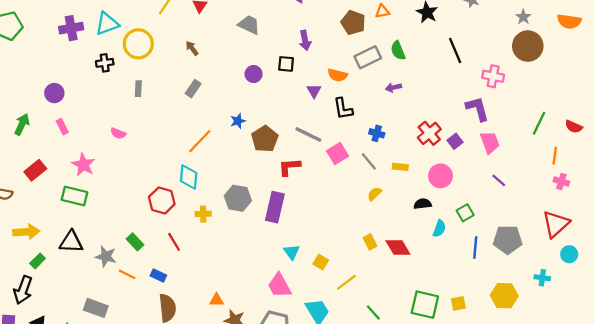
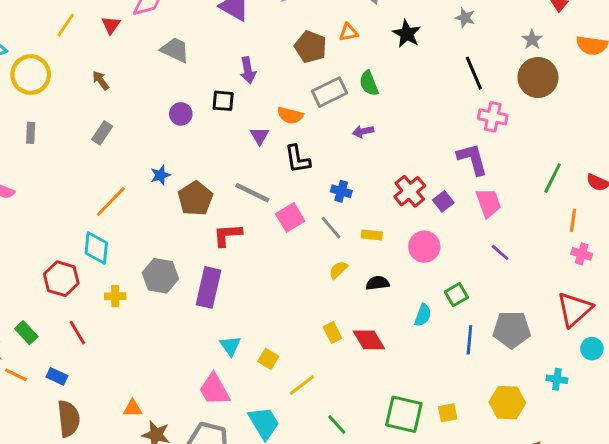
black line: (455, 51) -> (474, 73), moved
black semicircle: (423, 204) -> (378, 283), moved

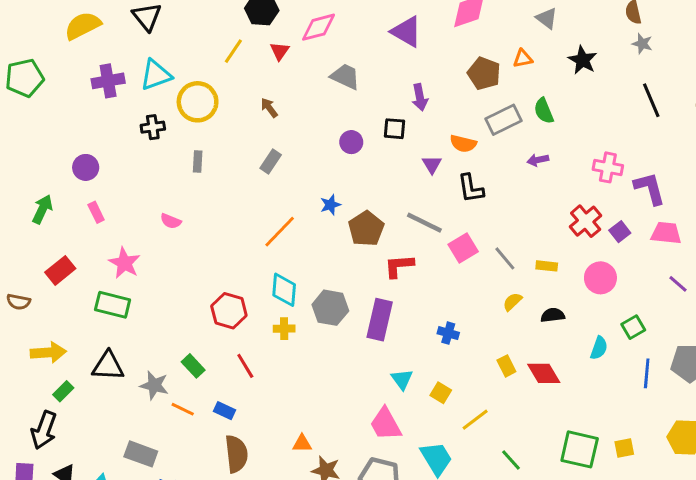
pink cross: (493, 117) -> (608, 167), moved
blue cross: (341, 191) -> (448, 333), moved
pink trapezoid: (488, 203) -> (666, 233), turned -64
cyan diamond: (96, 248) -> (284, 290), moved

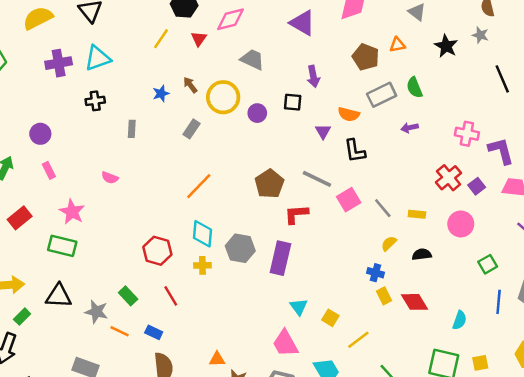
gray star: (642, 44) -> (480, 35), moved
yellow circle: (198, 102) -> (223, 97), moved
blue star: (330, 205) -> (161, 94), moved
blue cross: (448, 333) -> (375, 273), moved
cyan semicircle: (599, 348) -> (460, 320), moved

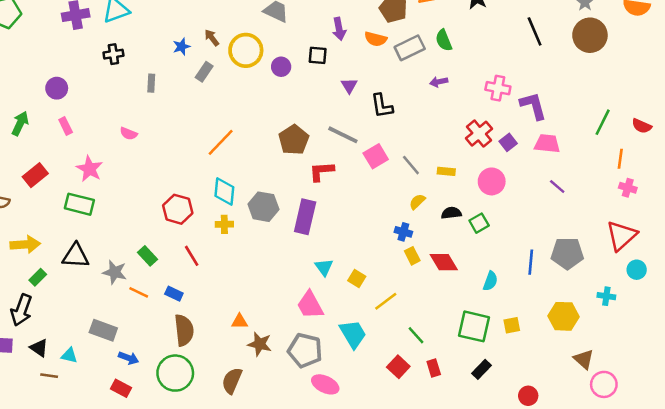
orange semicircle: (349, 114) -> (376, 39), moved
gray rectangle: (191, 129) -> (204, 72), moved
green square: (488, 264) -> (479, 223), moved

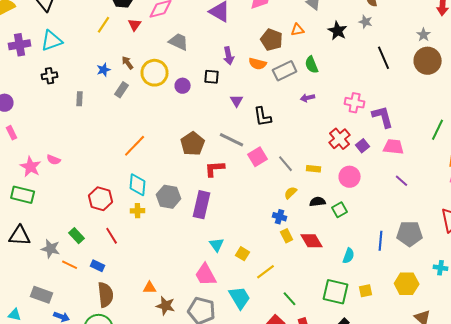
pink semicircle: (129, 134) -> (54, 160), moved

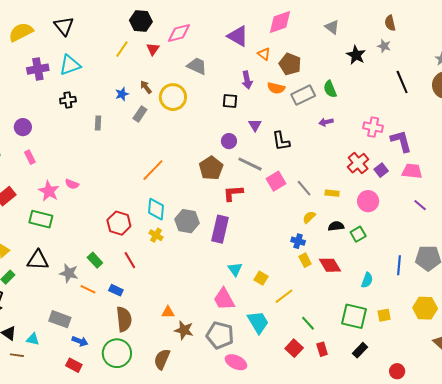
orange triangle: (298, 30) -> (264, 54), moved, turned 48
purple circle: (183, 86) -> (229, 141), moved
yellow cross: (138, 211) -> (156, 235), turned 32

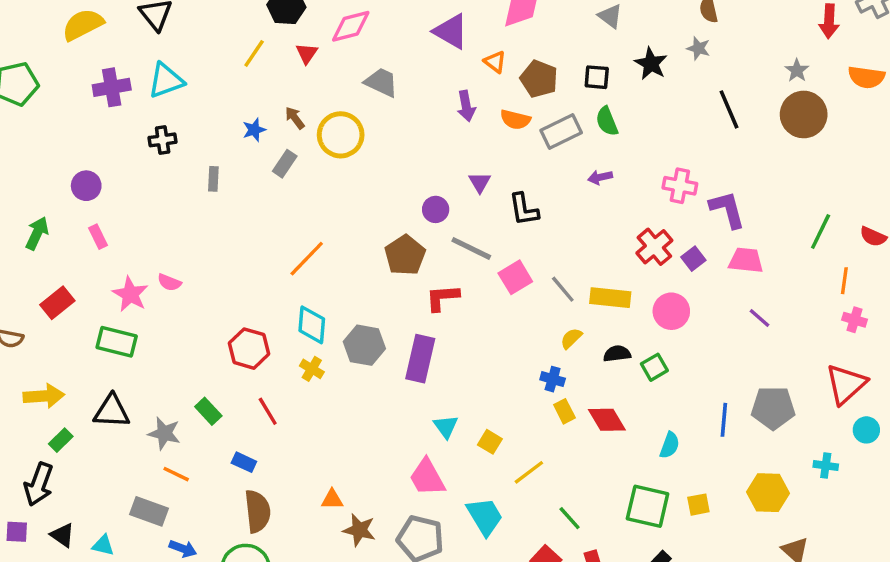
black square: (230, 101) -> (597, 77), moved
yellow rectangle: (332, 193) -> (610, 298), size x1.6
orange line: (88, 289) -> (176, 474), moved

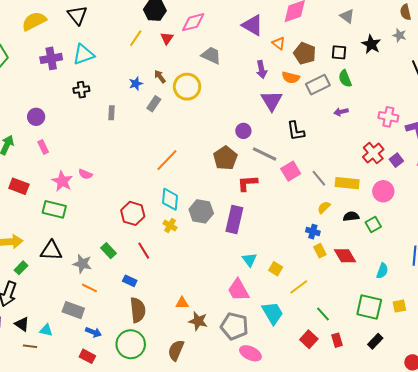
purple triangle: (480, 182) -> (272, 101), moved, size x1.6
red rectangle: (57, 303) -> (19, 186), turned 60

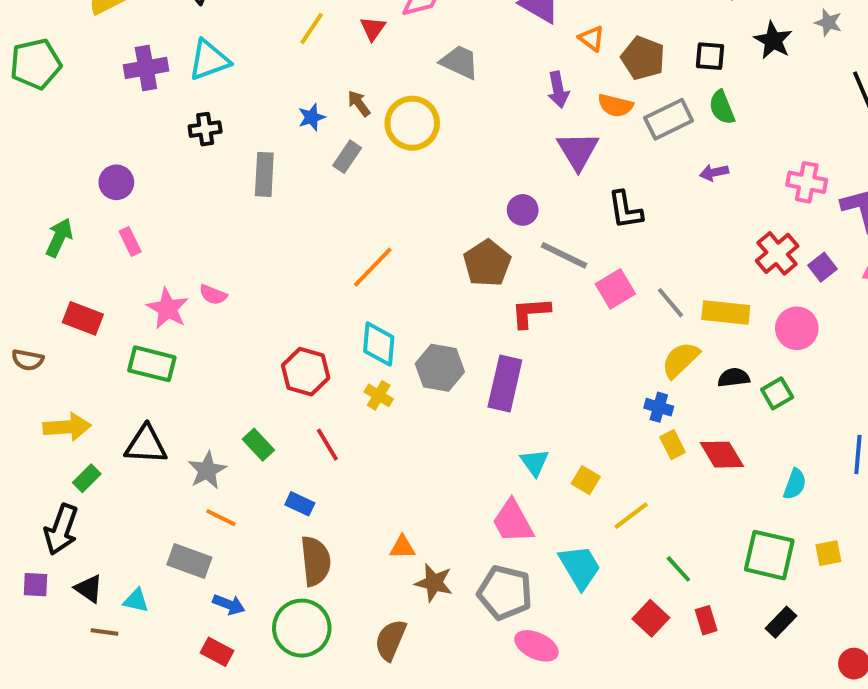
gray rectangle: (112, 113) -> (264, 174), size x1.5
yellow semicircle: (324, 207) -> (680, 360), size x1.5
gray star: (82, 264) -> (207, 470), turned 30

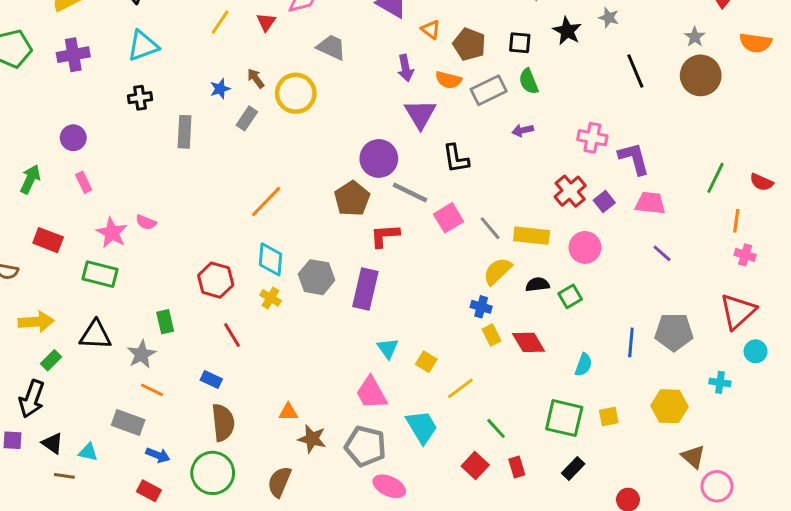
purple cross: (146, 68) -> (73, 55), moved
purple circle: (523, 210) -> (379, 158), size x1.6
green rectangle: (258, 445) -> (165, 322), moved, turned 30

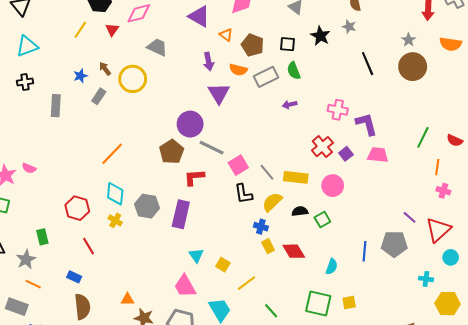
black L-shape: (456, 158) -> (243, 194), moved
purple line: (662, 253) -> (410, 217), moved
yellow hexagon: (670, 406) -> (448, 304), moved

